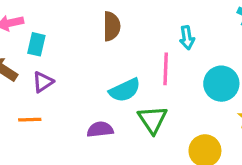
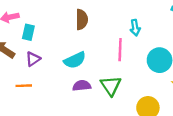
cyan semicircle: (125, 90) -> (75, 60), moved
purple semicircle: (100, 129) -> (82, 86), moved

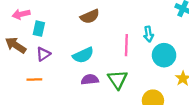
brown semicircle: (82, 20) -> (90, 16), turned 66
cyan arrow: (135, 28) -> (149, 34), moved

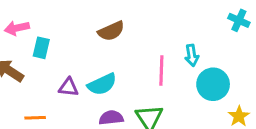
purple triangle: (43, 54) -> (69, 87), moved, turned 40

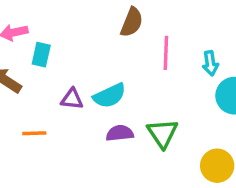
brown semicircle: (111, 31) -> (132, 22), moved, turned -44
pink line: (161, 71) -> (166, 53), moved

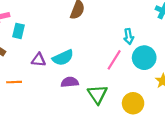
pink line: (166, 53) -> (114, 60), moved, turned 30
green triangle: (162, 133) -> (97, 94), moved

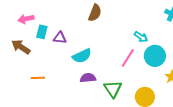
cyan arrow: (129, 36) -> (141, 37), turned -48
purple triangle: (38, 60) -> (60, 38), moved

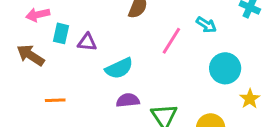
cyan arrow: (141, 37) -> (206, 25), moved
pink line: (128, 58) -> (171, 41), moved

